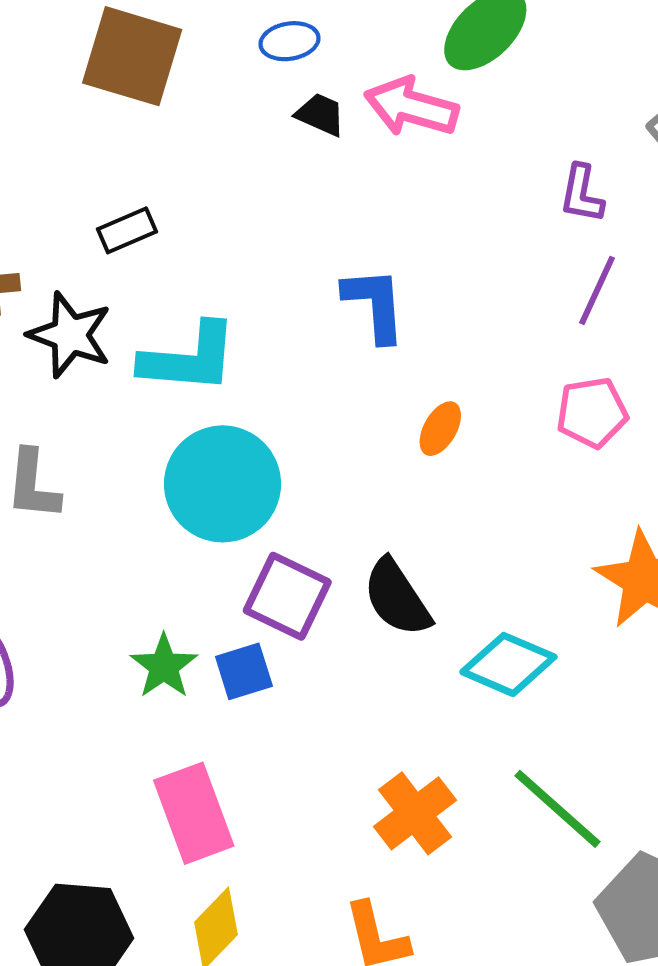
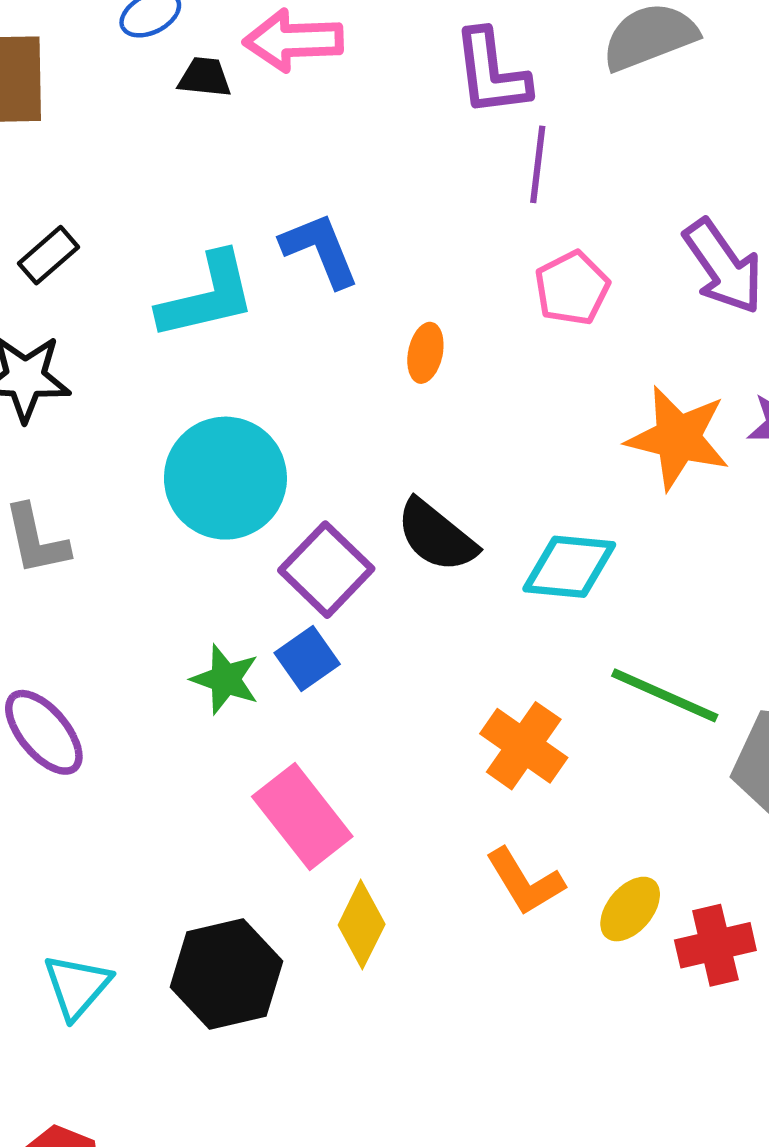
purple L-shape: (582, 194) -> (491, 73), size x1.5
cyan L-shape: (189, 358) -> (207, 296), moved
purple square: (287, 596) -> (326, 570), turned 36

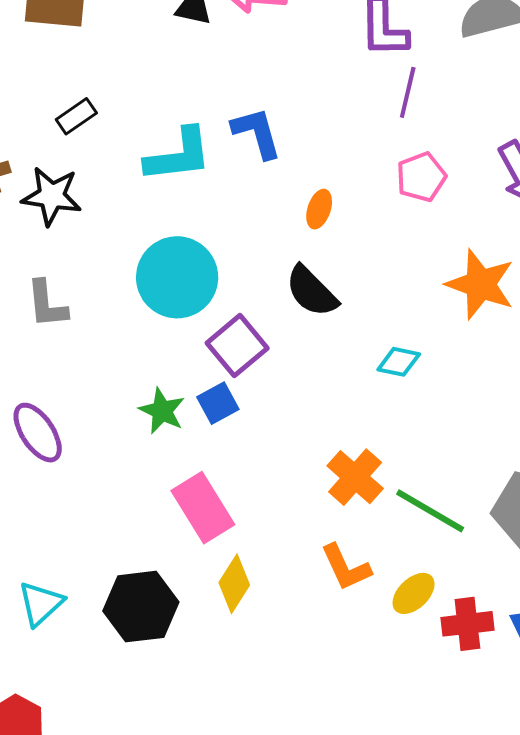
black semicircle: (436, 536) -> (312, 291), moved
cyan diamond: (569, 567) -> (399, 362), size x0.7
green line: (665, 695) -> (430, 511), moved

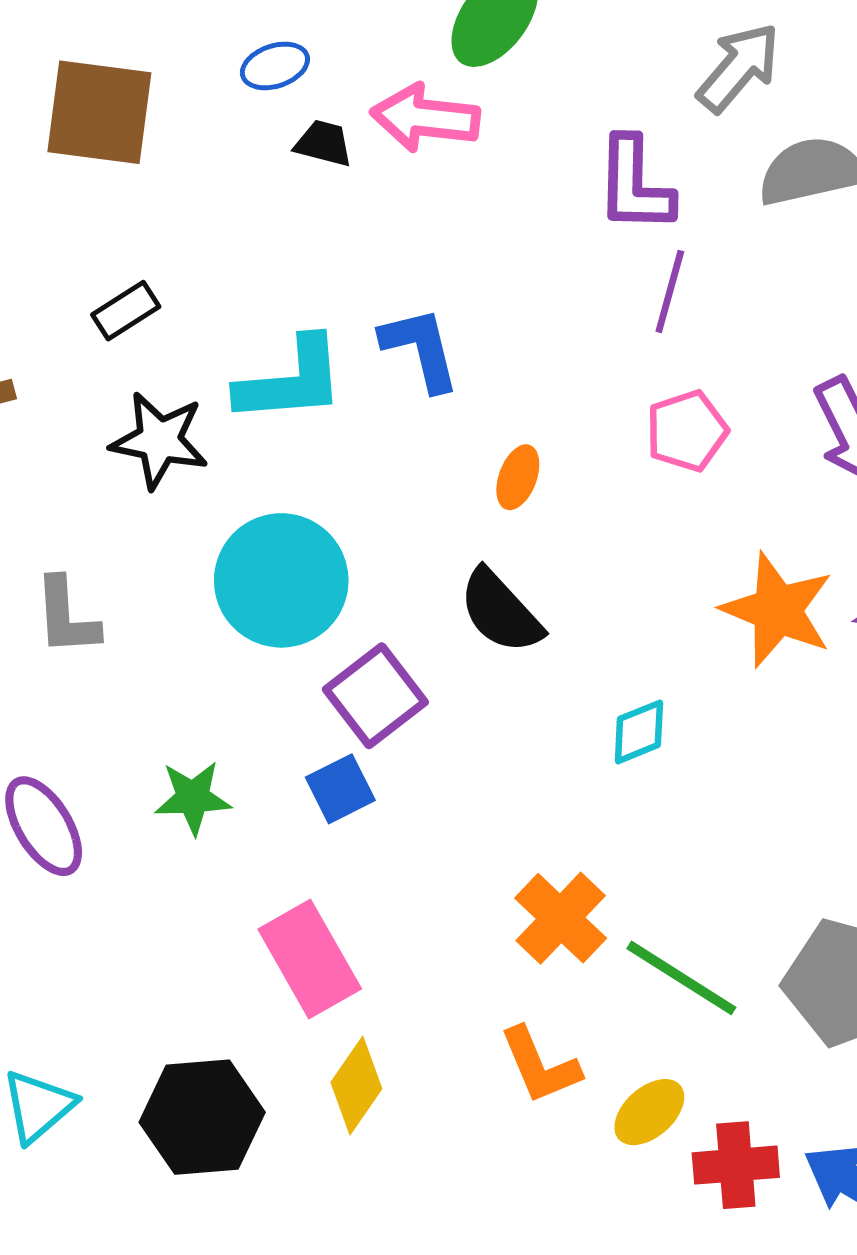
black star: (52, 196) -> (159, 440), moved
cyan diamond: (399, 362) -> (639, 732), turned -36
green star: (162, 411) -> (193, 798), moved, turned -30

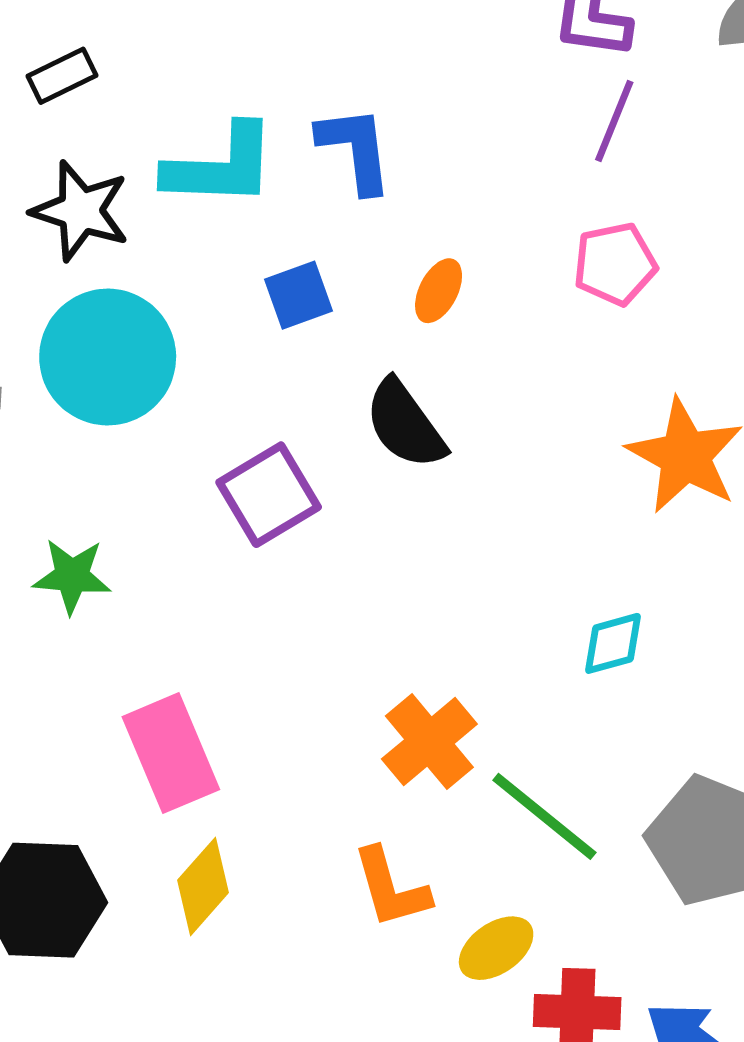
cyan circle: (281, 580) -> (108, 357), moved
cyan diamond: (639, 732) -> (613, 643), moved
blue square: (340, 789) -> (299, 295), moved

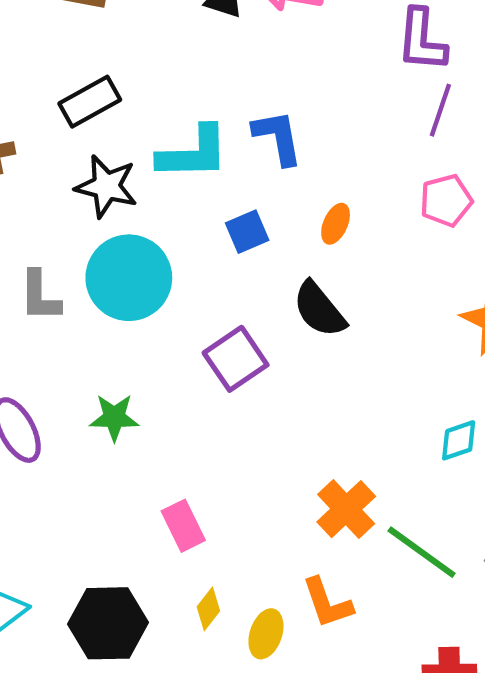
black rectangle: (62, 76) -> (90, 102), size x1.4
pink rectangle: (171, 753) -> (183, 526), size x0.7
yellow diamond: (203, 886) -> (208, 609), size x0.7
yellow ellipse: (496, 948) -> (266, 634), moved, turned -33

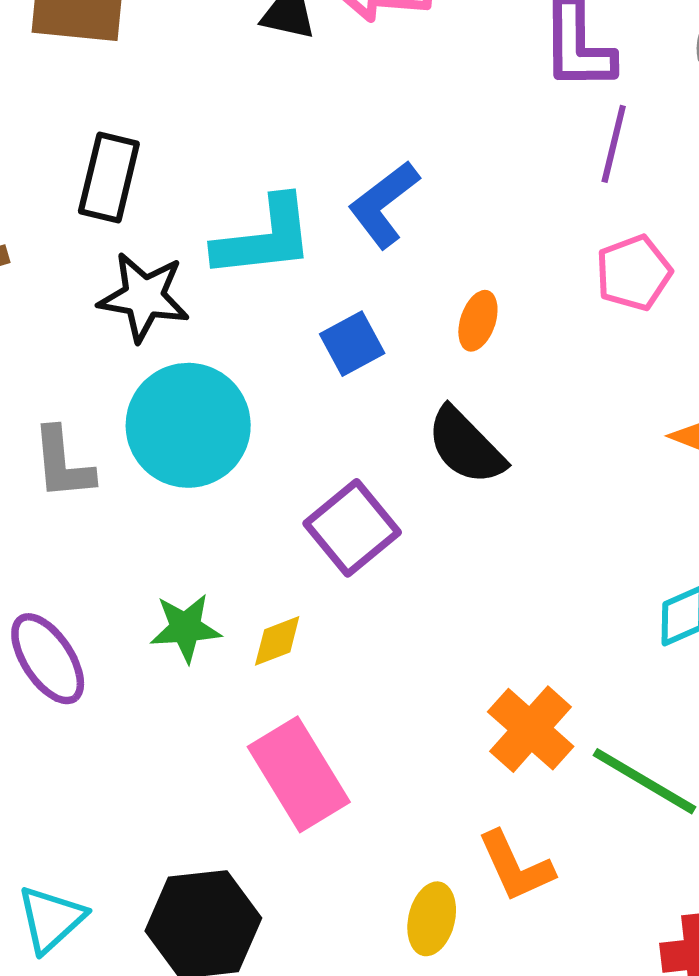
black rectangle: (90, 102) -> (109, 178), turned -42
blue L-shape: (278, 137) -> (384, 204), turned -112
pink rectangle: (183, 526) -> (299, 774), size x1.5
yellow diamond: (208, 609) -> (277, 641), moved, turned 36

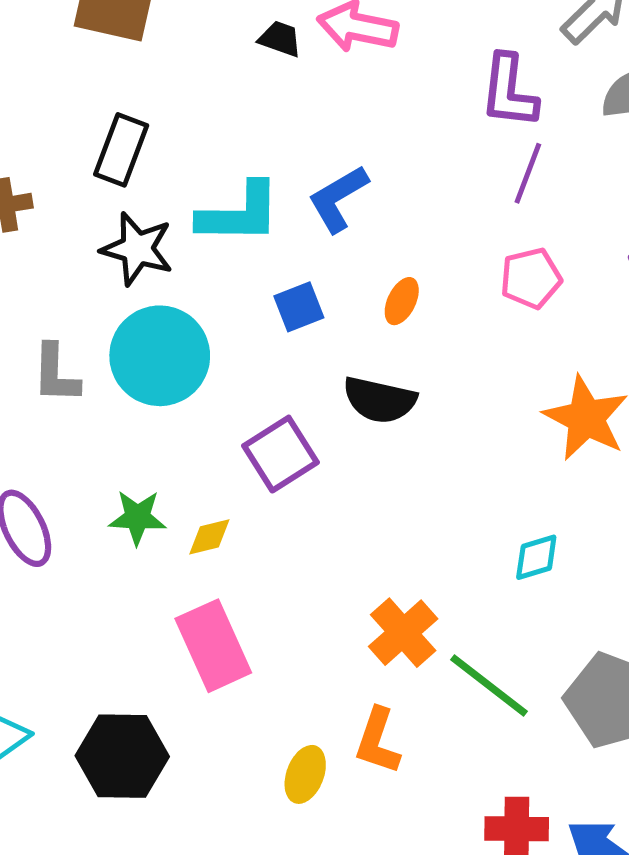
black semicircle: (466, 446) -> (380, 400), turned -40
orange L-shape: (516, 867) -> (378, 741), turned 36

